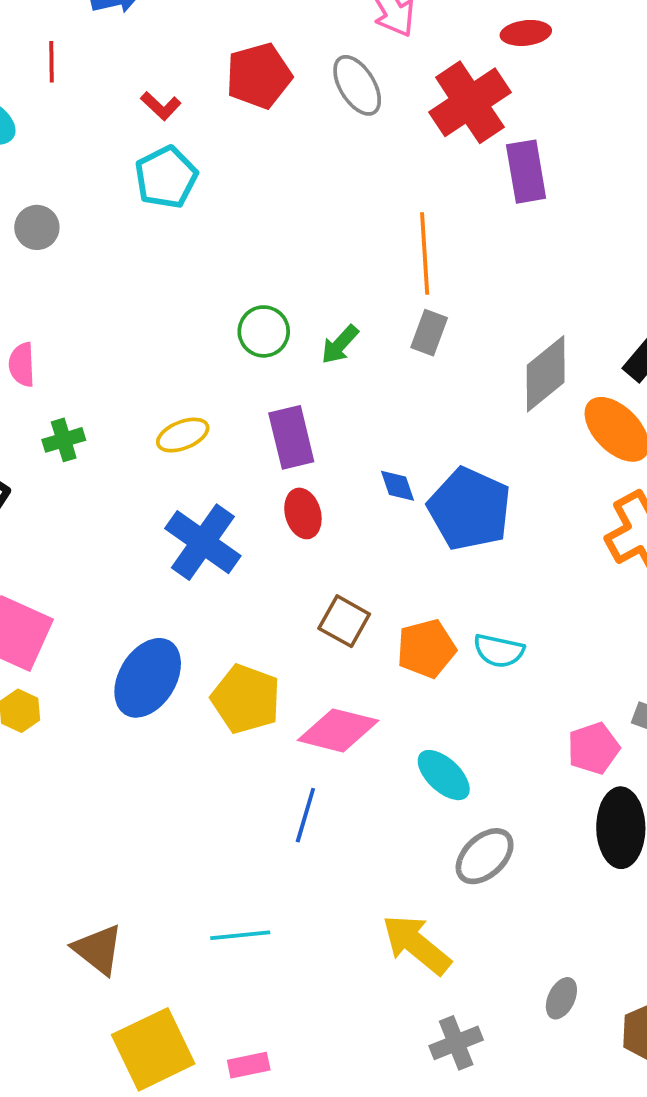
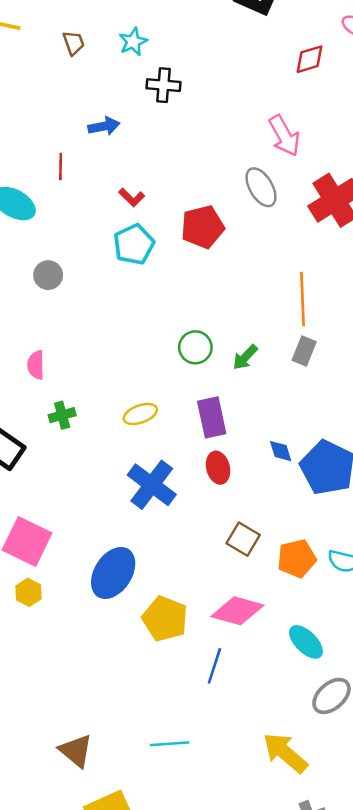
red pentagon: (259, 76) -> (203, 227), moved
yellow pentagon: (246, 699) -> (165, 619), moved

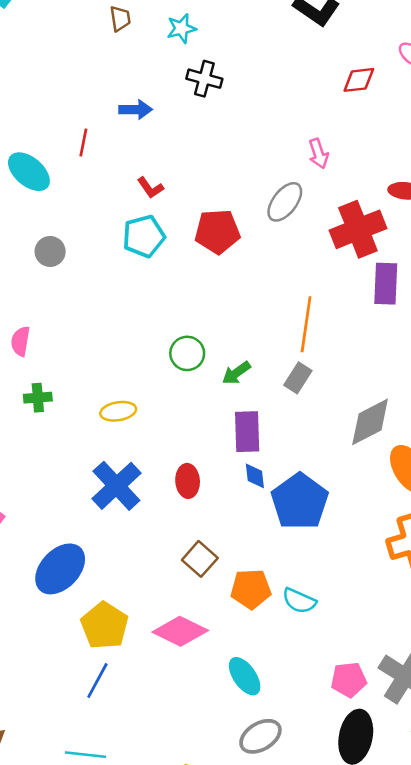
pink arrow: (284, 136) -> (319, 154), size x0.7
gray ellipse: (261, 187) -> (285, 202), turned 57
purple rectangle: (212, 417) -> (247, 432), moved
blue line: (214, 666) -> (97, 681), moved

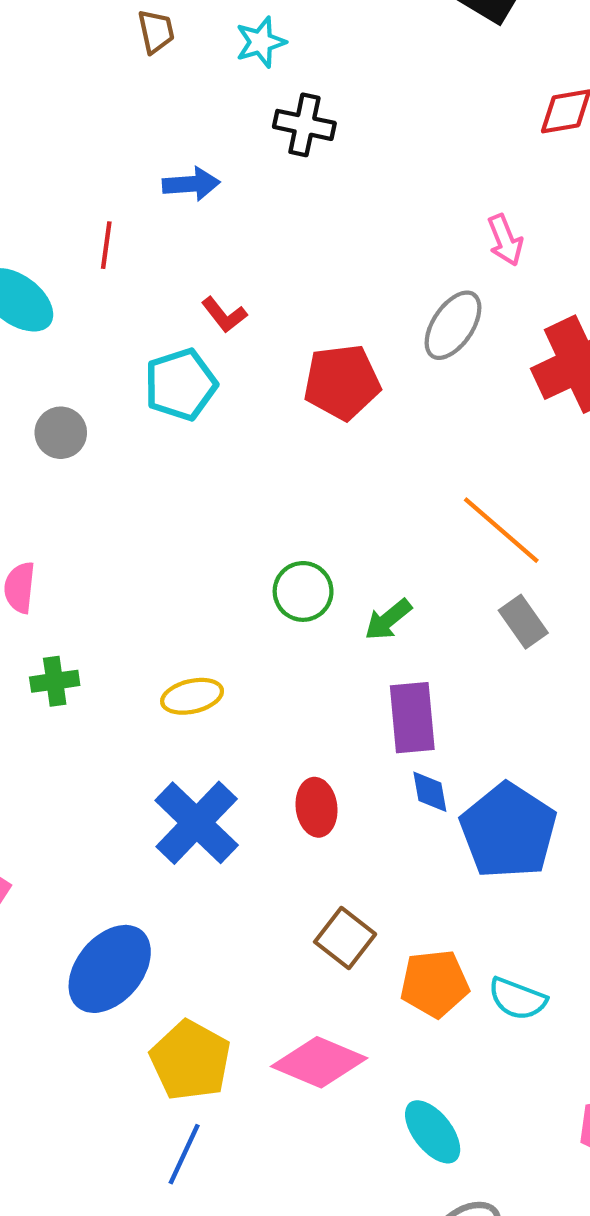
cyan pentagon: (144, 236) -> (181, 385), moved
orange line: (306, 324) -> (501, 530), turned -54
gray rectangle: (298, 378) -> (523, 622), moved, turned -64

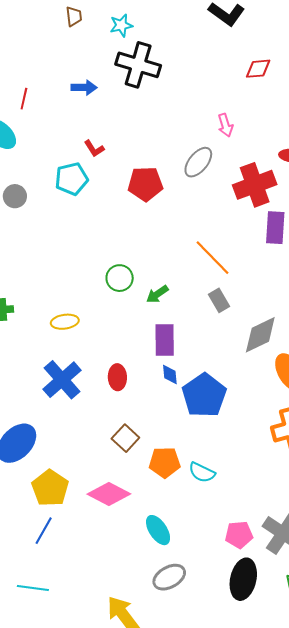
black cross: (304, 125) -> (138, 65), size x1.6
red line: (106, 245) -> (24, 99), moved

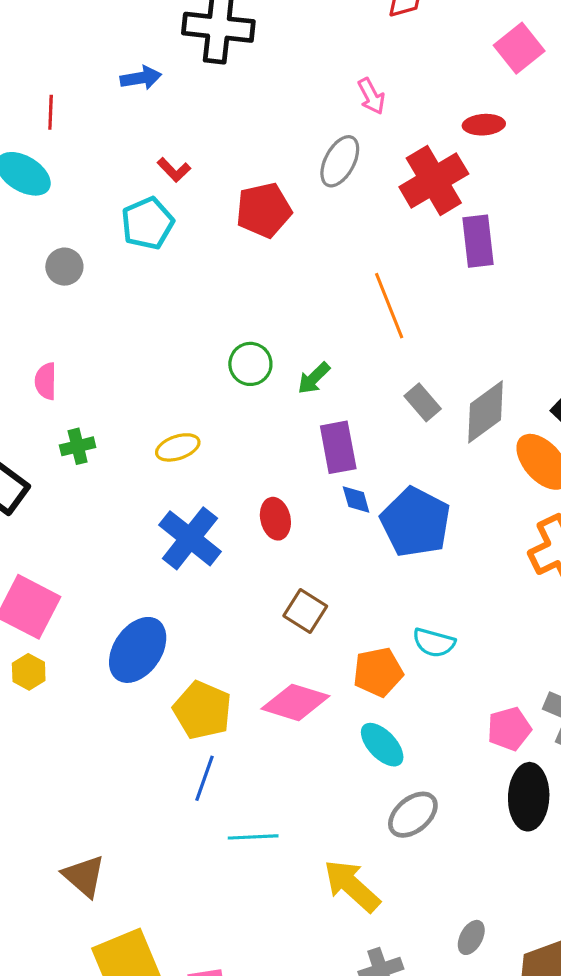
orange line: (213, 258) -> (389, 306), turned 33
gray rectangle: (219, 300) -> (423, 402), moved
orange pentagon: (165, 462) -> (378, 672), moved
cyan line: (33, 588) -> (253, 837), moved

